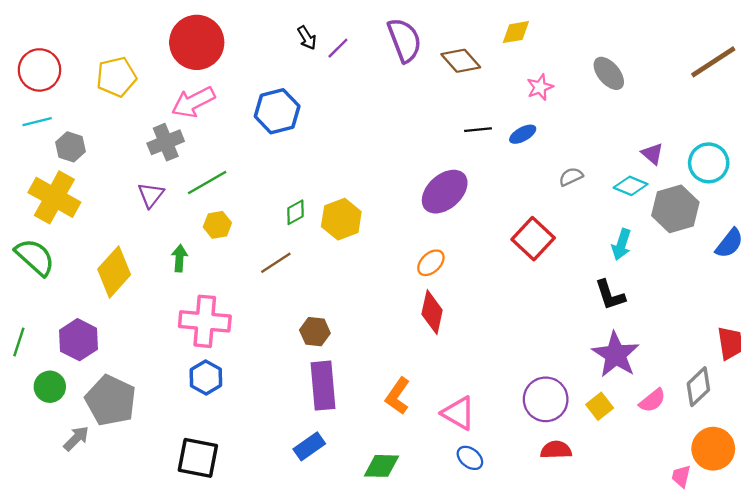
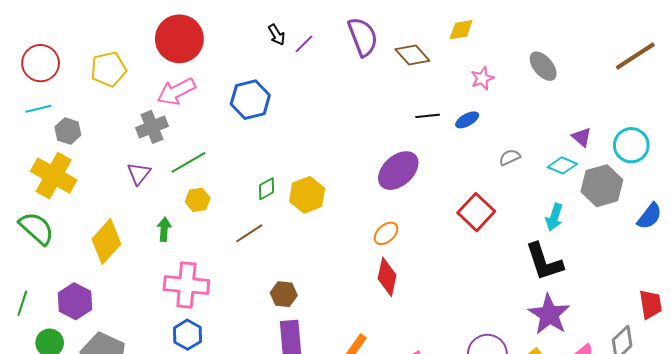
black L-shape: (610, 295) -> (544, 262), size x1.4

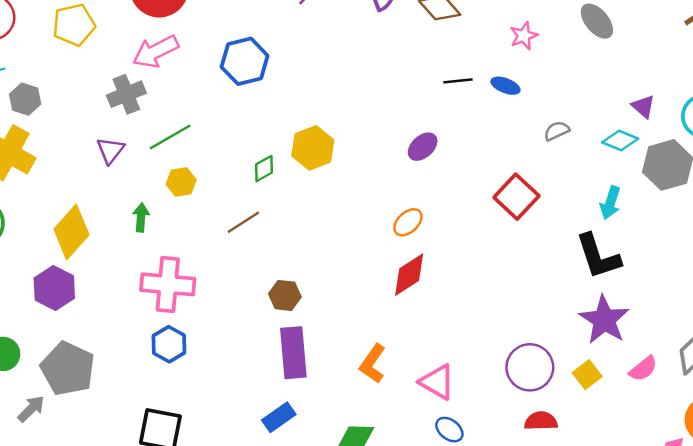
blue ellipse: (467, 120) -> (505, 86), turned 50
purple ellipse: (398, 171) -> (423, 147), size x0.6
yellow hexagon: (307, 195) -> (313, 148), moved
red diamond: (387, 277) -> (409, 275), turned 45
purple hexagon: (75, 301) -> (54, 288), moved

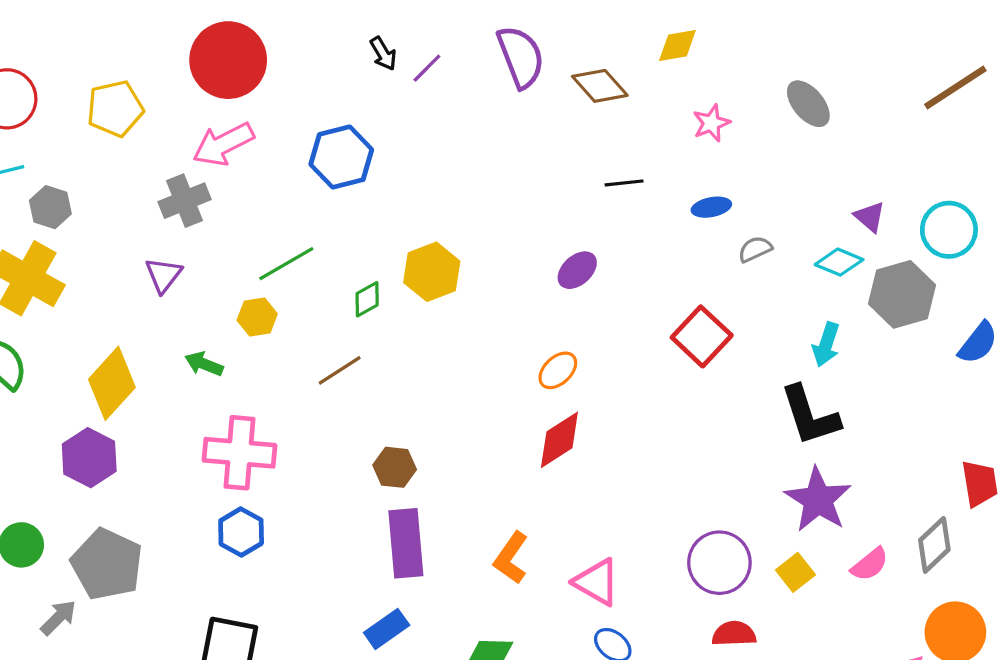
blue ellipse: (505, 86) -> (711, 207), moved, turned -32
green line: (170, 137) -> (286, 264), moved
green arrow: (141, 217) -> (204, 364), turned -72

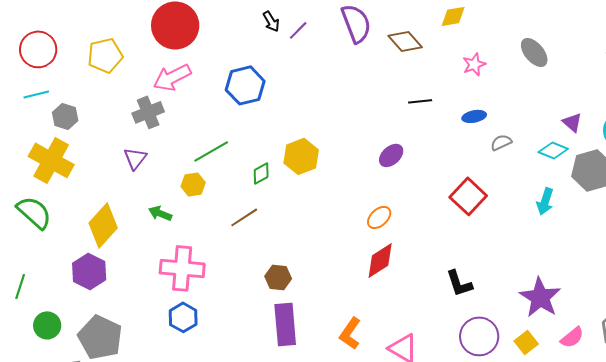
black L-shape: (810, 416) -> (459, 283), moved, size x0.7

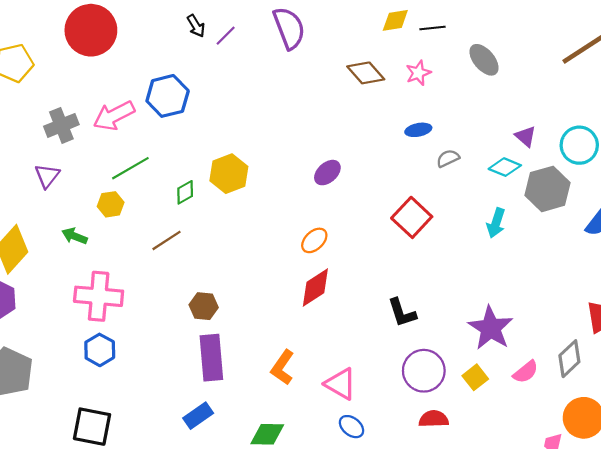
brown diamond: (405, 41) -> (366, 73), moved
pink arrow: (172, 77) -> (114, 116), moved
black line: (420, 101) -> (433, 28), moved

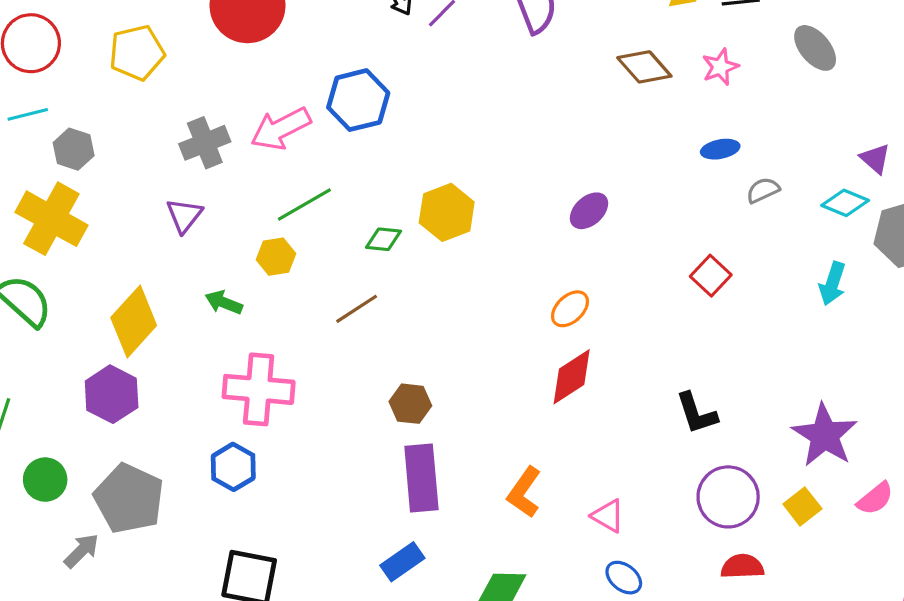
green diamond: (185, 192) -> (383, 239), turned 35
red square: (412, 217) -> (711, 276), size x0.7
blue hexagon: (100, 350) -> (233, 467), moved
pink triangle: (341, 384) -> (608, 516), size x0.7

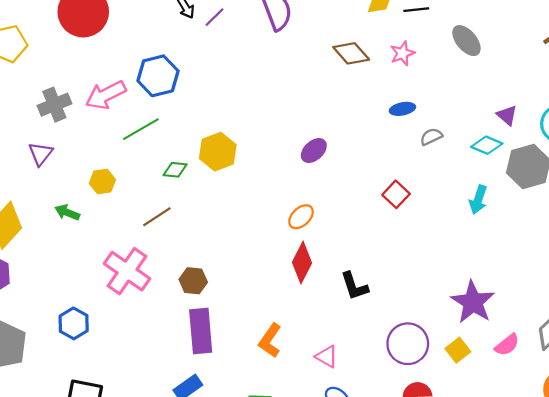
green line: (304, 204) -> (141, 129), moved
red diamond: (572, 377) -> (302, 263), turned -30
pink cross: (259, 389) -> (127, 271), moved, turned 30
black L-shape: (697, 413) -> (354, 286), moved

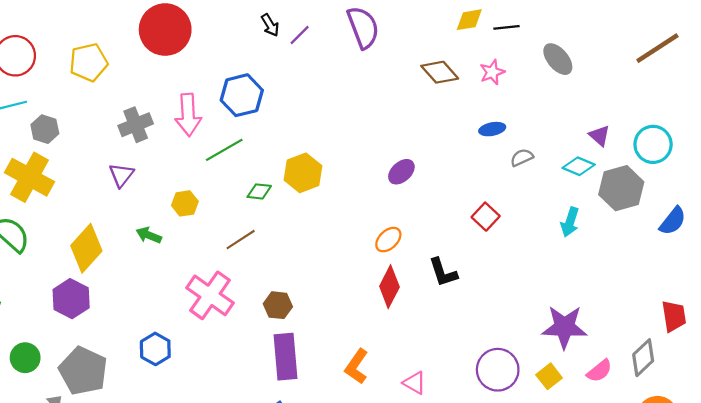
pink arrow: (106, 95) -> (188, 115), turned -66
black L-shape: (354, 286) -> (443, 272), moved
purple star: (473, 302) -> (564, 327), turned -30

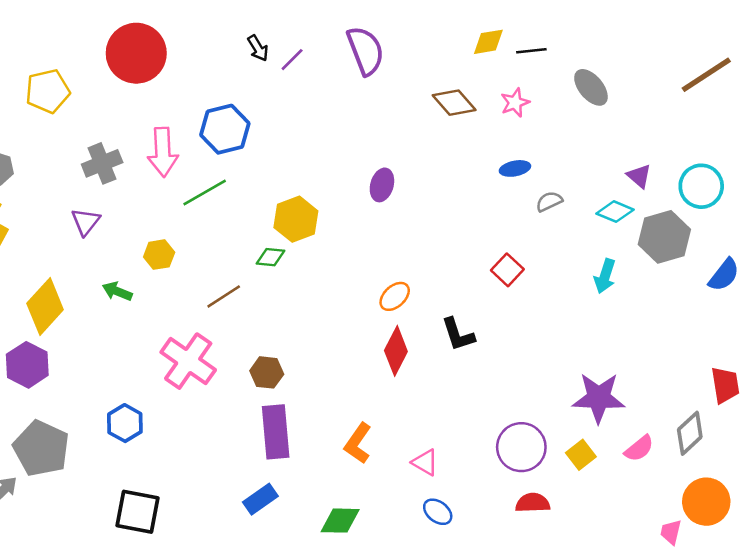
purple ellipse: (401, 172) -> (382, 185), moved, turned -32
green diamond: (259, 191) -> (271, 257), moved

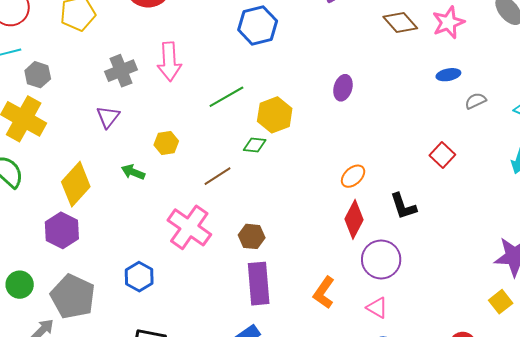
pink star: (515, 103) -> (448, 22), size x1.4
blue hexagon: (225, 129) -> (258, 25), moved
green line: (205, 193) -> (226, 97), moved
purple circle: (521, 447) -> (381, 259), moved

